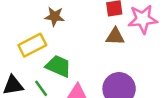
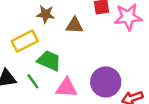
brown triangle: (115, 36) -> (75, 25), moved

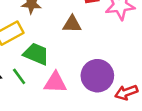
brown triangle: (75, 25) -> (72, 24), moved

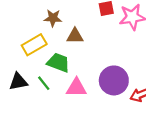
brown triangle: (72, 24) -> (75, 36), moved

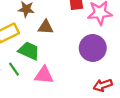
purple circle: (114, 80) -> (93, 48), moved

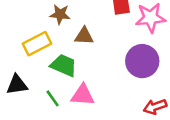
green line: (14, 69) -> (53, 98), moved

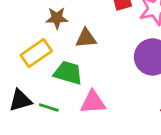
green line: (53, 98) -> (49, 108), moved, turned -30

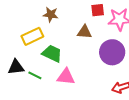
brown triangle: (86, 38) -> (84, 32), moved

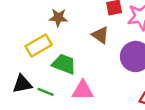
brown triangle: (84, 32) -> (100, 35), turned 35

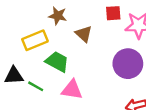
brown triangle: (100, 35) -> (84, 34), moved

